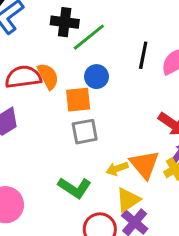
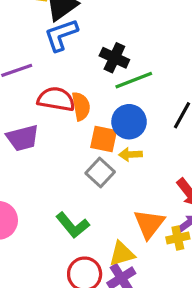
blue circle: (97, 77) -> (129, 122), size x1.4
gray square: (85, 132) -> (100, 173), turned 36
yellow arrow: (117, 169) -> (130, 154), moved

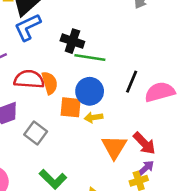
green line: (134, 80) -> (90, 57), turned 36
gray square: (100, 173) -> (36, 133), moved
orange triangle: (149, 224) -> (114, 147), moved

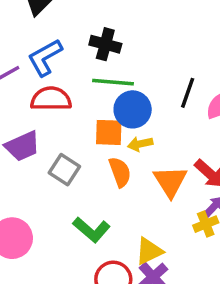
blue L-shape: (28, 27) -> (45, 57), moved
green line: (90, 57) -> (113, 82), moved
orange semicircle: (50, 83) -> (120, 172), moved

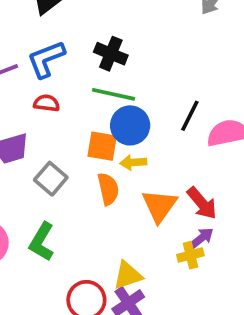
red semicircle: (51, 99) -> (47, 103), size x0.6
green L-shape: (92, 230) -> (42, 242), moved, turned 72

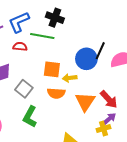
green line: (114, 94) -> (42, 36), moved
blue circle: (130, 125) -> (86, 59), moved
orange semicircle: (108, 189) -> (56, 93), turned 108
green L-shape: (42, 242) -> (30, 117), moved

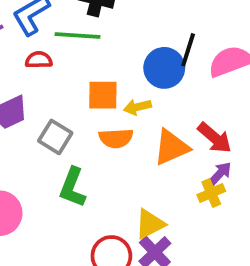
orange triangle: (85, 102) -> (171, 147), turned 40

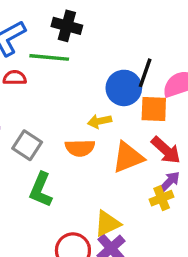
orange square: (103, 95) -> (154, 109), moved

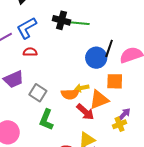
green line: (49, 57) -> (78, 23), moved
orange square: (154, 109) -> (115, 81), moved
yellow arrow: (99, 121) -> (82, 88), moved
red arrow: (166, 150) -> (85, 112), moved

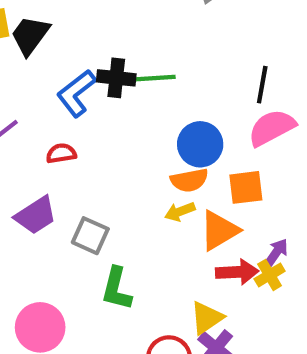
blue L-shape: (27, 28) -> (76, 93), moved
black line: (109, 48) -> (262, 85), moved
orange semicircle: (70, 94) -> (189, 180), moved
red arrow: (85, 112) -> (237, 272), moved, turned -36

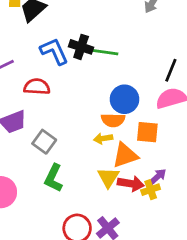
blue L-shape: (76, 93) -> (54, 51), turned 92
red semicircle: (61, 153) -> (37, 87), size x1.4
yellow triangle: (207, 318) -> (108, 177), moved, turned -35

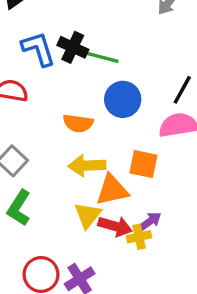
blue circle: (125, 99) -> (123, 99), moved
orange semicircle: (113, 120) -> (78, 123), moved
yellow arrow: (103, 138) -> (87, 166), size x1.5

